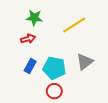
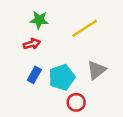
cyan pentagon: (54, 68) -> (62, 77), turned -30
red circle: (54, 91) -> (76, 102), moved

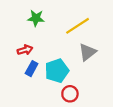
red arrow: (32, 44) -> (25, 50), moved
gray triangle: (96, 70) -> (87, 52), moved

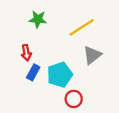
red arrow: (25, 50) -> (26, 53), turned 96

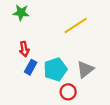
green star: (38, 19) -> (21, 13), moved
gray triangle: (92, 55) -> (85, 69), moved

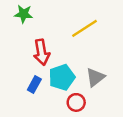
red arrow: (24, 49) -> (41, 52), moved, size x1.5
blue rectangle: (31, 67) -> (34, 84), moved

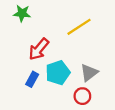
red arrow: (41, 52) -> (39, 49), turned 50
red circle: (76, 102) -> (82, 96), moved

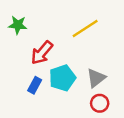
green star: (22, 13) -> (18, 25), moved
red circle: (82, 96) -> (100, 103), moved

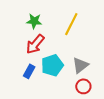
green star: (18, 25) -> (34, 21), moved
yellow line: (85, 29) -> (71, 24), turned -30

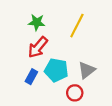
cyan pentagon: (52, 65) -> (56, 70), turned 30
red circle: (83, 86) -> (75, 93), moved

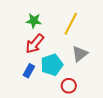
cyan pentagon: (56, 70) -> (52, 65), turned -30
gray triangle: (87, 70) -> (80, 54), moved

